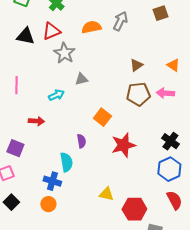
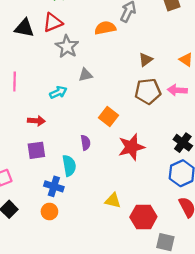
orange semicircle: (91, 27) -> (105, 28), moved
purple square: (15, 148) -> (36, 150), moved, turned -30

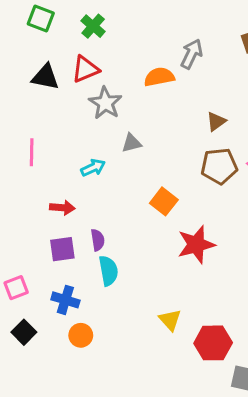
purple semicircle: (86, 143) -> (98, 240), moved
blue cross: (54, 186) -> (65, 300), moved
yellow triangle: (113, 201) -> (170, 320), turned 35

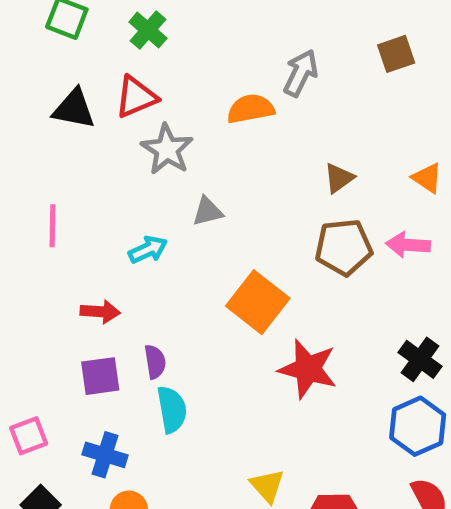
orange square: (164, 201) -> (258, 302), size x1.4
red star: (196, 245) -> (308, 369), turned 30

